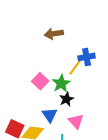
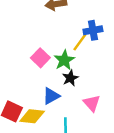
blue triangle: (50, 115) -> (51, 96), turned 35
pink triangle: (76, 121) -> (92, 103), moved

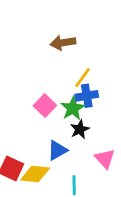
blue cross: (93, 30) -> (87, 96), moved
yellow line: (80, 42) -> (83, 78), moved

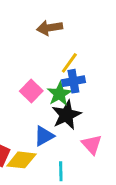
black star: (80, 129) -> (66, 115), size x1.5

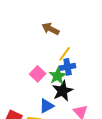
brown arrow: (50, 28) -> (51, 29), turned 36

